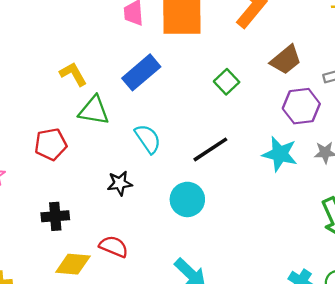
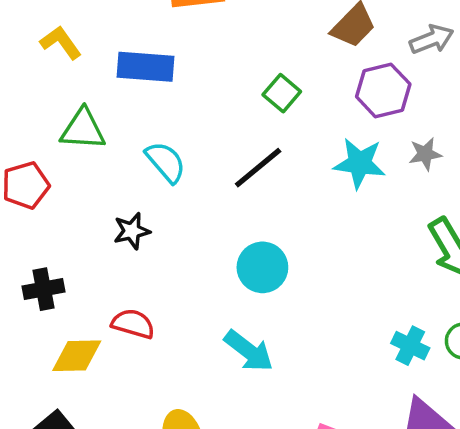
blue rectangle: (141, 72) -> (146, 67), turned 51
yellow L-shape: (73, 74) -> (61, 43), moved
green square: (227, 82) -> (282, 93), moved
cyan circle: (187, 199) -> (262, 267), moved

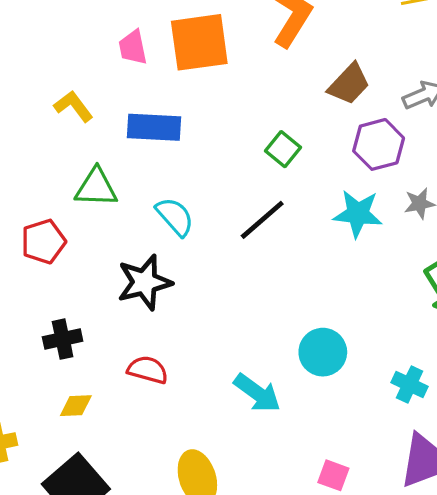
black star: (132, 231) -> (145, 282), size x1.6
cyan circle: (262, 267) -> (323, 352), moved
yellow diamond: (77, 356) -> (76, 406), moved, size x0.7

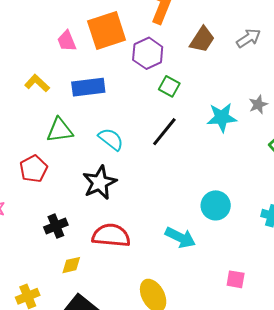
purple hexagon: (379, 144) -> (148, 53), moved
red semicircle: (148, 370) -> (111, 235), size x1.5

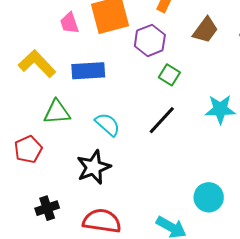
yellow L-shape: (37, 83) -> (37, 64), size x1.5

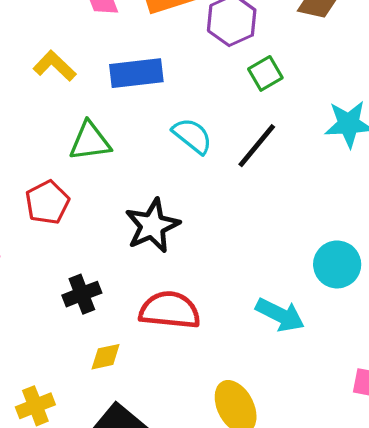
yellow L-shape: (37, 64) -> (55, 66), size x0.7
green square: (169, 75) -> (265, 73), turned 30
cyan semicircle: (108, 124) -> (192, 136), moved

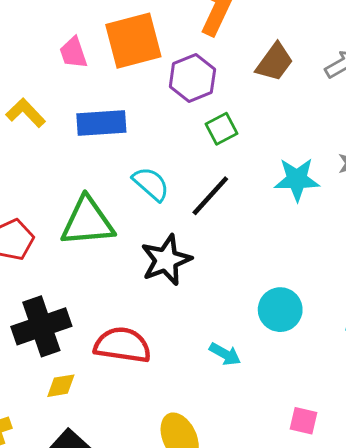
green triangle: (90, 141) -> (87, 222), moved, size x1.4
black star: (152, 226) -> (166, 260), moved
black cross: (82, 294) -> (41, 326), size x1.6
cyan arrow: (280, 315) -> (225, 354), size x0.7

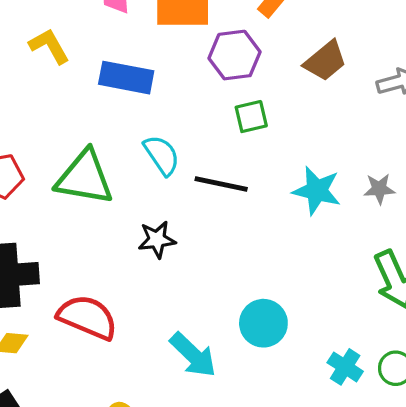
black line: (210, 196) -> (221, 184), turned 45
black star: (166, 260) -> (157, 240), size x0.7
cyan arrow: (225, 354) -> (193, 355), size x1.5

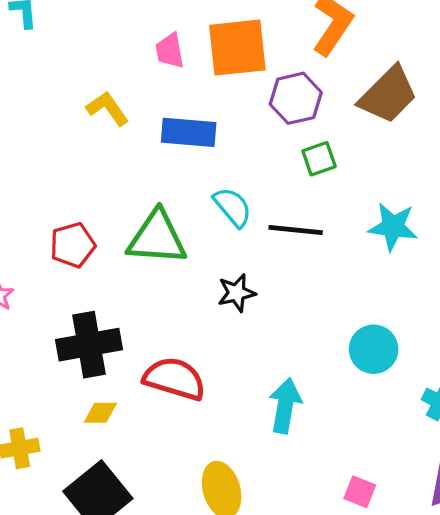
brown trapezoid: (325, 61) -> (388, 95), size x1.4
cyan circle: (263, 323) -> (374, 349), moved
cyan arrow: (193, 355) -> (285, 406), turned -118

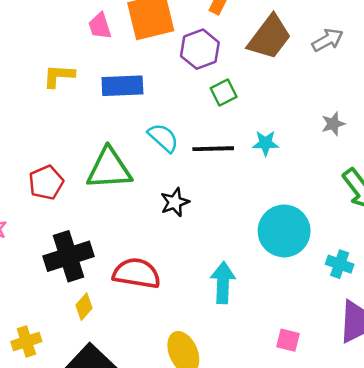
yellow L-shape: (108, 109) -> (59, 76), turned -44
cyan star: (393, 227) -> (266, 143), moved, size x0.7
cyan circle: (374, 349) -> (284, 231), size x1.4
yellow diamond: (100, 413) -> (84, 307), turned -40

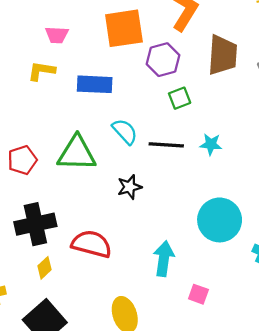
pink trapezoid: (100, 26) -> (57, 35), moved, turned -75
brown trapezoid: (269, 37) -> (223, 55), turned -39
pink square: (288, 340) -> (198, 294), moved

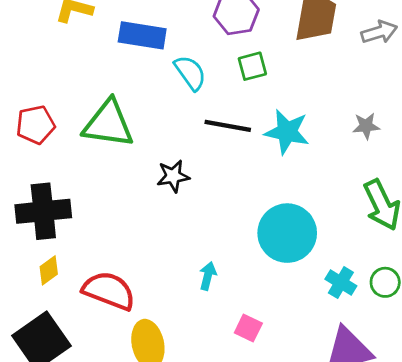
cyan semicircle: (125, 132) -> (190, 73), moved
cyan star: (211, 144) -> (287, 132), size x1.5
red semicircle: (92, 244) -> (109, 291), moved
cyan arrow: (164, 259) -> (208, 276), size x0.6

